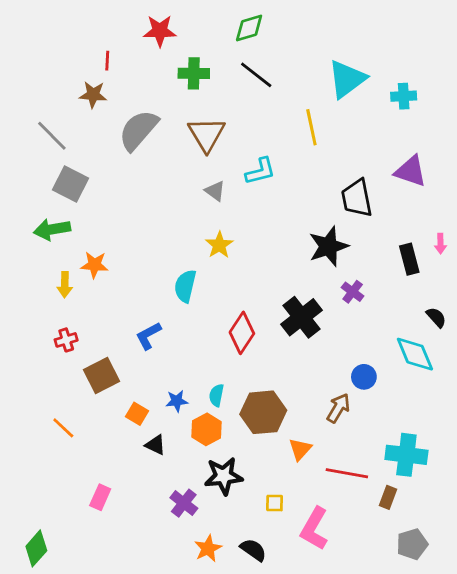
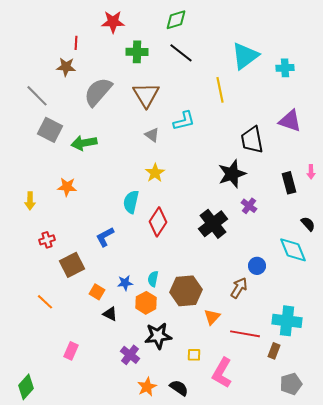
green arrow: (52, 229) -> (84, 143), moved
yellow arrow: (65, 285) -> (30, 201), moved
red diamond: (242, 333) -> (158, 222), moved

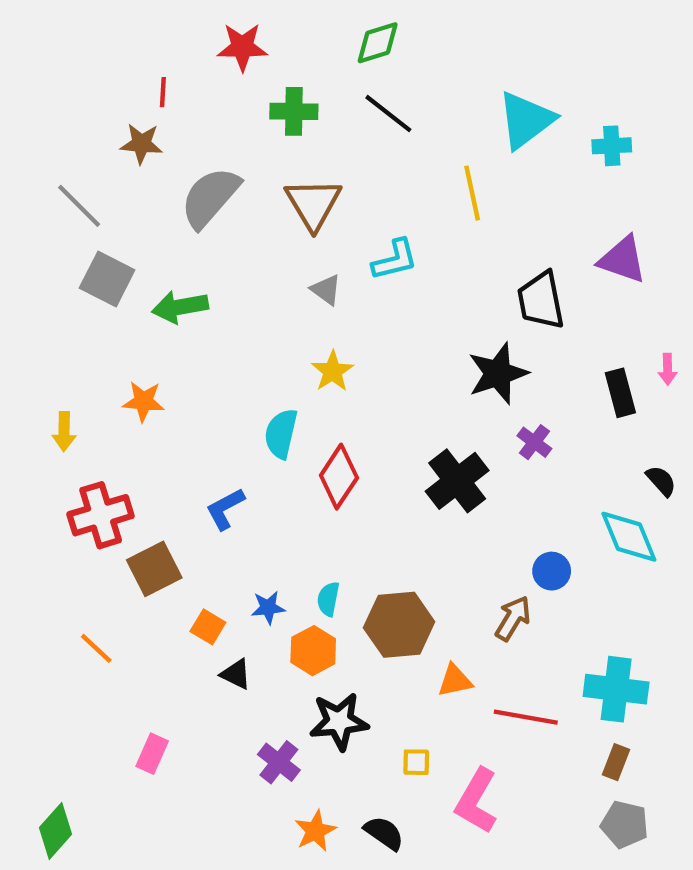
red cross: (47, 240) -> (101, 515), size x1.8
orange triangle: (212, 317) -> (455, 681), turned 36
brown rectangle: (274, 351) -> (616, 762), moved
gray pentagon: (291, 384) -> (625, 824), turned 30

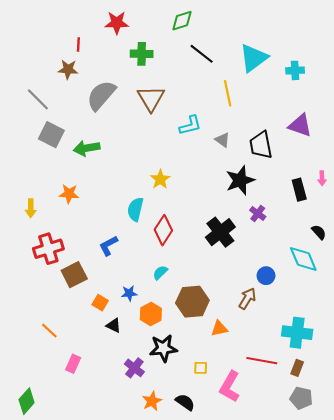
black line: (388, 114) -> (202, 54), moved
gray triangle: (326, 290) -> (222, 140), moved
cyan semicircle: (328, 599) -> (160, 273), moved, turned 35
orange line: (96, 648) -> (49, 331), moved
red line: (526, 717) -> (262, 361), moved

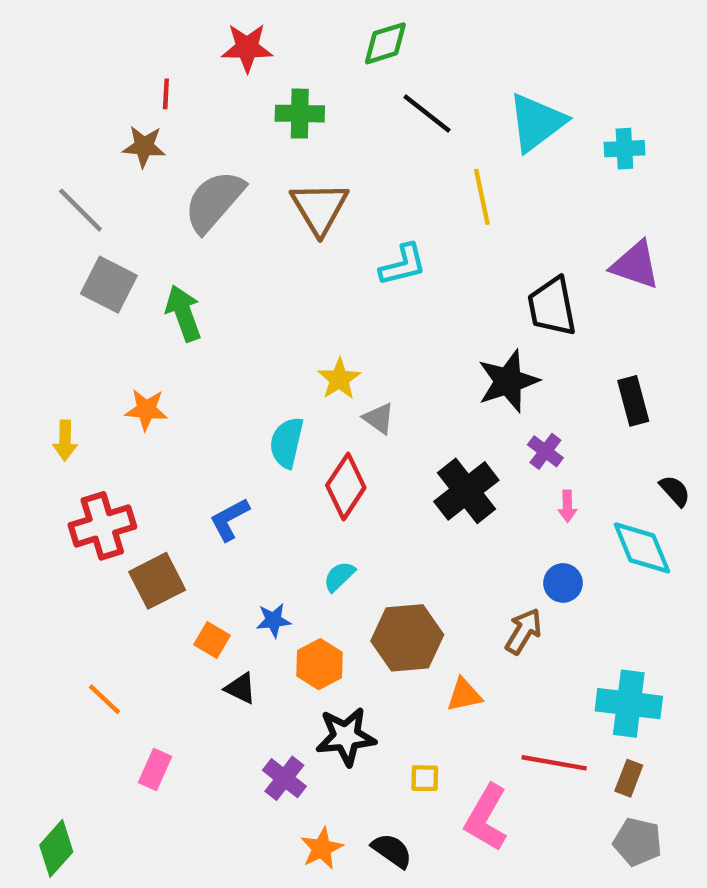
gray triangle: (222, 140) -> (379, 418), moved
green arrow: (87, 148) -> (183, 313), turned 80
pink arrow: (322, 178) -> (567, 506), moved

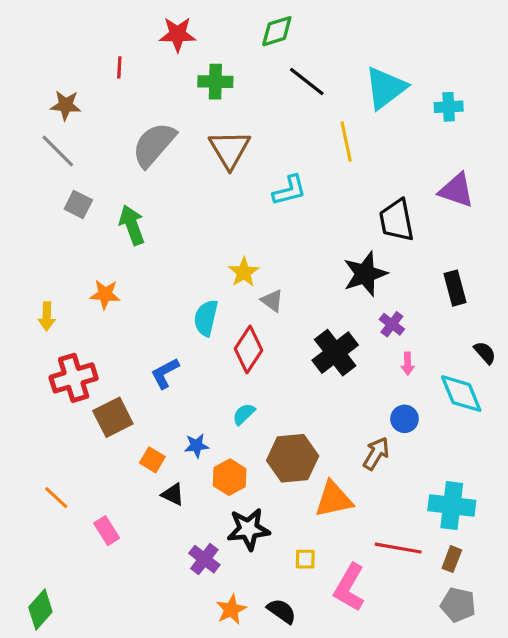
brown star: (144, 146) -> (66, 105), moved
gray square: (109, 285) -> (78, 205), size x0.7
orange triangle: (464, 695) -> (334, 499), size x1.5
orange line: (105, 699) -> (56, 498), moved
pink rectangle: (155, 769) -> (107, 531), moved, turned -56

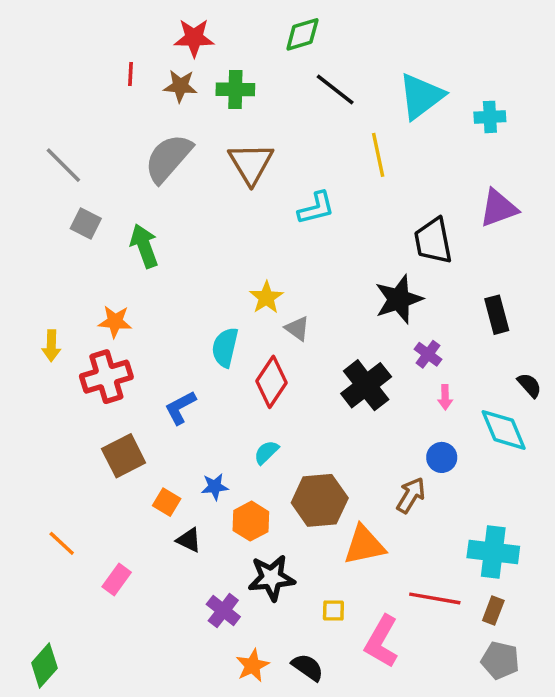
brown star: (66, 105) -> (180, 86), moved
purple triangle: (457, 190) -> (498, 208), turned -39
red cross: (74, 378) -> (106, 377), moved
pink rectangle: (107, 531) -> (117, 580), turned 68

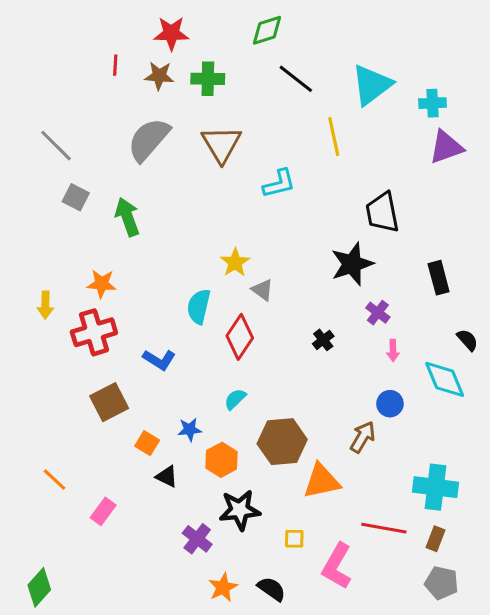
purple triangle: (498, 208) -> (446, 147), moved
black cross: (366, 385) -> (323, 340), size x0.5
blue L-shape: (180, 408) -> (159, 360), turned -120

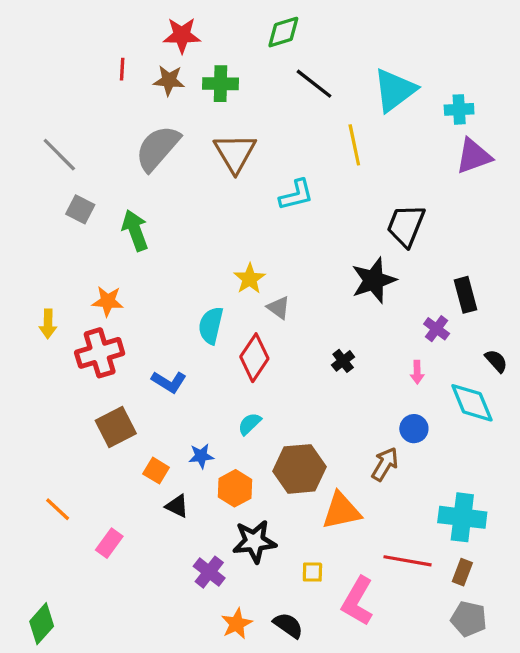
black trapezoid: (382, 212) -> (406, 226), turned 33
purple cross: (378, 313) -> (437, 329), moved

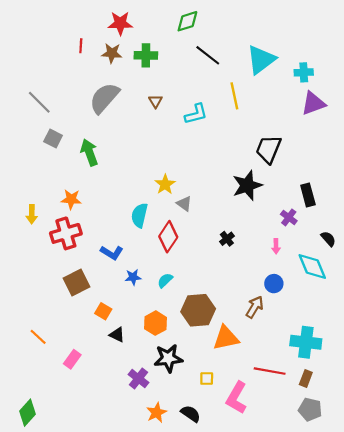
brown triangle: (235, 153) -> (155, 101), size x0.5
cyan L-shape: (296, 195) -> (196, 114), moved
blue star: (201, 456) -> (133, 277), moved

